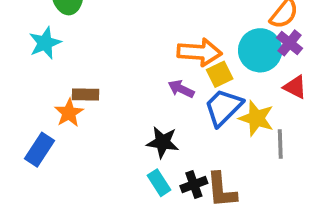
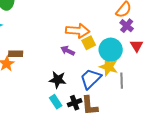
cyan circle: (260, 50) -> (111, 50), moved
red triangle: (295, 87) -> (137, 46), moved, turned 32
blue trapezoid: (223, 107) -> (91, 79), moved

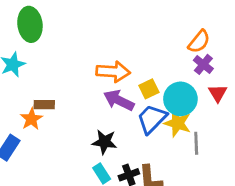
orange arrow: (78, 31) -> (113, 72), moved
purple arrow: (68, 51) -> (119, 100), size x1.5
blue trapezoid: (91, 79) -> (152, 119), moved

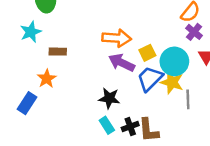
brown rectangle: (44, 105) -> (58, 52), moved

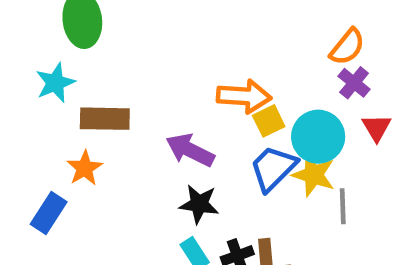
orange arrow: (117, 38) -> (244, 96), moved
brown rectangle: (58, 52) -> (105, 119), size x1.5
purple arrow: (122, 63) -> (190, 150), moved

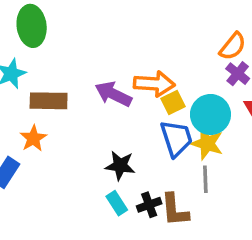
purple arrow: (190, 150) -> (113, 94), moved
blue trapezoid: (273, 168) -> (176, 138), turned 117
gray line: (343, 206) -> (205, 179), moved

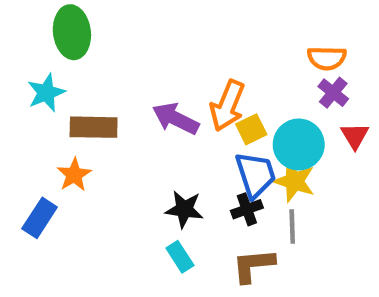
orange semicircle: (233, 46) -> (327, 58), turned 52
orange arrow: (154, 84) -> (227, 106), turned 108
black cross: (149, 205) -> (247, 209), moved
brown L-shape: (175, 210) -> (253, 265), turned 90

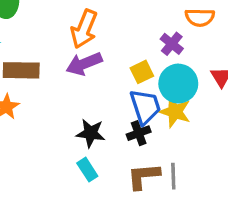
purple cross: (333, 93) -> (172, 44), moved
orange arrow: (227, 106) -> (84, 29), moved
purple arrow: (176, 119) -> (84, 64), turned -48
gray line: (292, 227) -> (173, 176), moved

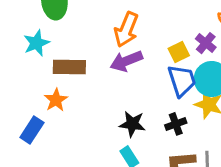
yellow square: (142, 72) -> (179, 52), moved
blue trapezoid: (145, 107) -> (182, 80), moved

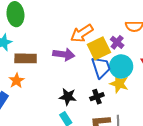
orange arrow: (126, 30) -> (82, 33), moved, turned 35
yellow square: (179, 52) -> (99, 48), size x1.6
purple arrow: (126, 61) -> (64, 54), turned -150

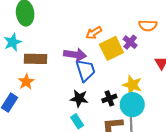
orange arrow: (82, 33) -> (94, 33), size x0.7
cyan circle: (121, 66) -> (132, 105), moved
blue trapezoid: (101, 67) -> (85, 70), moved

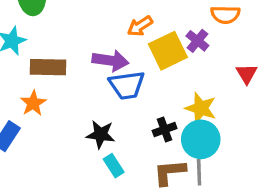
blue trapezoid: (85, 70) -> (127, 85), turned 100
black star: (79, 98) -> (101, 134), moved

